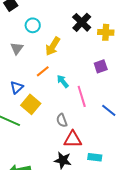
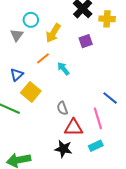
cyan circle: (33, 25) -> (31, 20), moved
purple square: (101, 66) -> (86, 41), moved
pink line: (82, 96) -> (98, 118), moved
cyan rectangle: (95, 157) -> (96, 146), turned -32

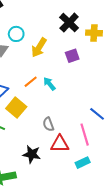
orange line: (43, 58) -> (31, 82), moved
black star: (63, 149) -> (32, 154), moved

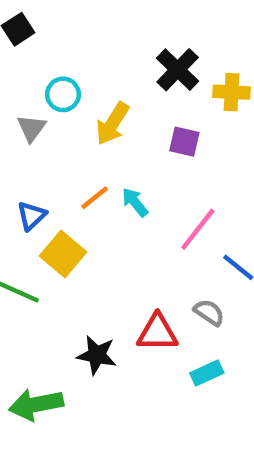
purple square: (72, 56) -> (184, 142), turned 32
gray semicircle: (48, 124) -> (209, 312), moved, turned 144
pink line: (85, 135) -> (198, 229), moved, turned 55

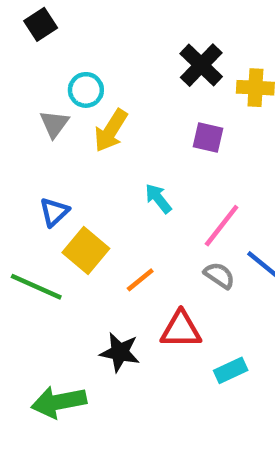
yellow arrow: (112, 124) -> (111, 131), moved
orange line: (94, 198) -> (140, 280), moved
gray semicircle: (209, 312) -> (219, 275), moved

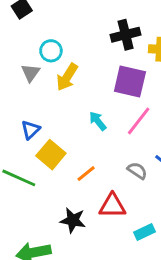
black cross: (201, 65) -> (126, 35), turned 32
purple square: (208, 137) -> (130, 81), size x1.6
pink line: (222, 226) -> (139, 121), moved

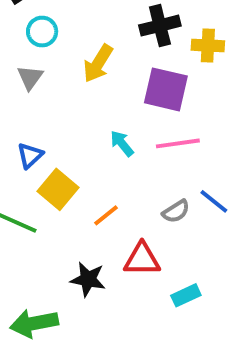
cyan circle: (51, 51) -> (42, 32), moved
yellow arrow: (67, 77) -> (98, 63), moved
pink line: (139, 121) -> (178, 143), turned 44
gray semicircle: (137, 171) -> (176, 211), turned 114

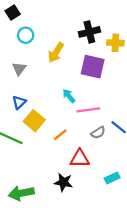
gray triangle: (30, 77) -> (19, 69), moved
pink line: (178, 143) -> (88, 110), moved
black star: (88, 279) -> (63, 182), moved
cyan rectangle: (186, 295) -> (112, 178), moved

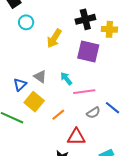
gray triangle: (19, 69) -> (40, 77), moved, turned -32

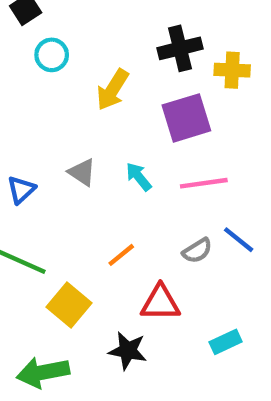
purple square: (88, 51) -> (186, 118), turned -30
blue triangle: (20, 85) -> (21, 190), moved
pink line: (84, 92) -> (204, 183), moved
yellow square: (34, 102) -> (69, 305), moved

